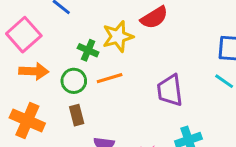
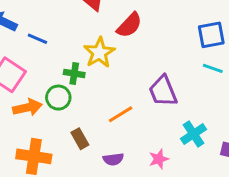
orange line: (110, 78) -> (121, 114), moved
green circle: (74, 81) -> (58, 98), moved

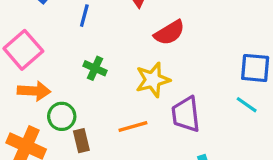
blue line: (37, 39) -> (84, 16), moved, turned 66
yellow star: (99, 53) -> (153, 80), moved
green circle: (58, 98) -> (62, 116), moved

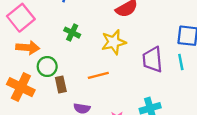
cyan line: (247, 105) -> (181, 62), turned 42
purple trapezoid: (186, 114) -> (152, 60), moved

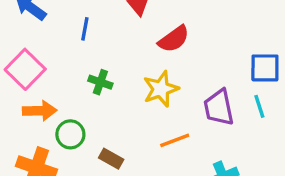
orange line: (98, 75) -> (175, 140), moved
brown rectangle: (61, 84) -> (111, 159), moved, turned -42

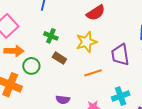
brown rectangle: (111, 159) -> (59, 58), moved

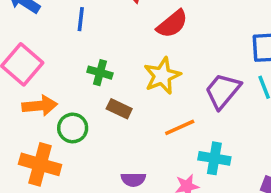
purple trapezoid: (120, 55) -> (223, 91), turned 55
cyan cross: (121, 96) -> (214, 158), moved, turned 36

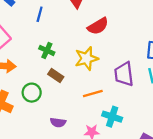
purple trapezoid: (223, 91) -> (124, 74), turned -55
green circle: (73, 128) -> (32, 93), moved

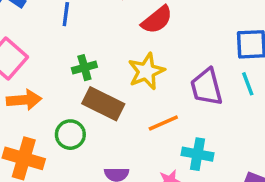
green cross: (47, 50) -> (84, 68), turned -32
brown rectangle: (56, 76) -> (103, 104), size x1.6

